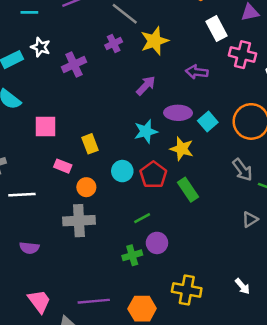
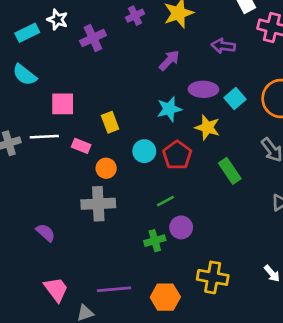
green rectangle: (188, 190) -> (230, 171), moved
white line: (22, 195) -> (44, 137), moved
purple semicircle: (29, 248) -> (46, 233), turned -144

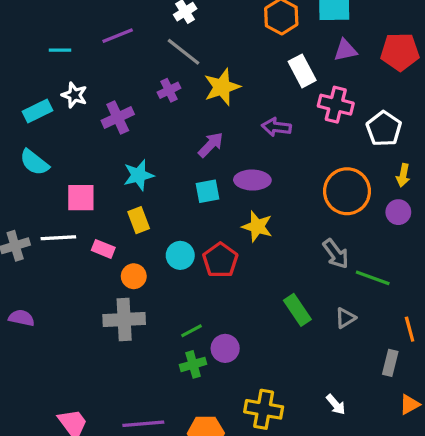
cyan square: (235, 99) -> (207, 191), moved, turned 30
cyan star: (169, 109) -> (139, 175), moved
green rectangle: (230, 171) -> (297, 310), moved
green line: (165, 201) -> (191, 331), moved
purple semicircle: (46, 233) -> (21, 318), moved, turned -30

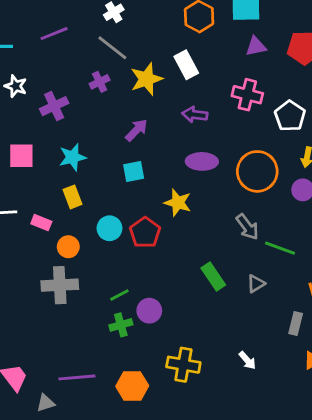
white rectangle: (302, 71) -> (186, 65), moved
purple ellipse: (252, 180) -> (202, 161), moved
pink square: (81, 198) -> (21, 156), moved

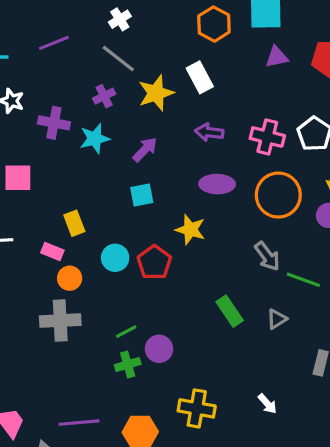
pink cross: (247, 95) -> (267, 137), moved
purple cross: (54, 106) -> (54, 123), turned 36
cyan star: (73, 157) -> (95, 139), moved
pink rectangle: (41, 223) -> (52, 252), moved

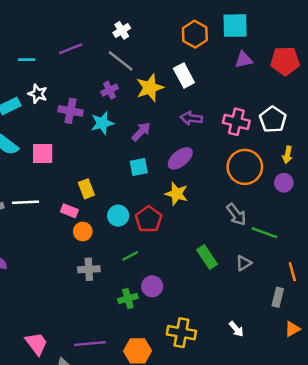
purple ellipse: (217, 184) -> (180, 158), moved, turned -40
gray cross: (60, 321) -> (89, 269), moved, size x0.7
green line: (126, 332) -> (130, 256), moved

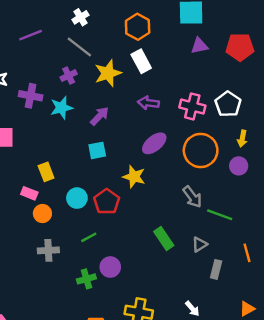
orange hexagon: (195, 34) -> (138, 27), moved
purple ellipse: (180, 158) -> (154, 143), moved
gray rectangle: (278, 297) -> (216, 269), moved

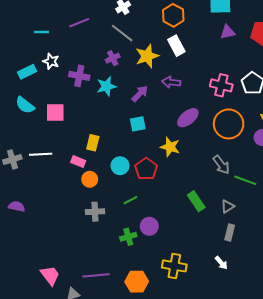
purple arrow: (148, 103) -> (171, 82), moved
yellow rectangle: (46, 172) -> (93, 143), turned 35
gray rectangle: (216, 269) -> (230, 233), moved

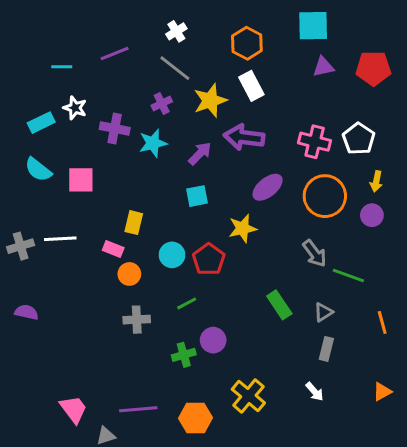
purple arrow: (171, 82) -> (244, 137), size x1.5
yellow star: (170, 147) -> (243, 228), turned -30
yellow cross: (174, 266) -> (248, 396), turned 30

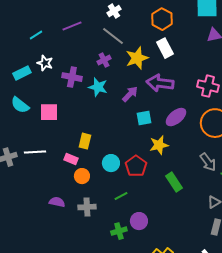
cyan line: (62, 67) -> (36, 35), turned -32
cyan star: (153, 143) -> (98, 87), turned 30
cyan square: (197, 196) -> (144, 118), moved
green rectangle: (279, 305) -> (174, 182), moved
purple semicircle: (26, 312) -> (57, 202), moved

